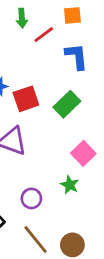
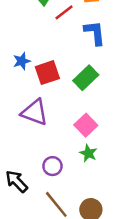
pink square: (83, 153) -> (86, 125), moved

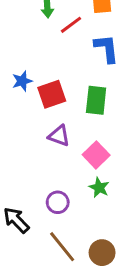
green rectangle: (86, 78) -> (96, 100), turned -40
purple triangle: (35, 112) -> (59, 136), moved, size x0.7

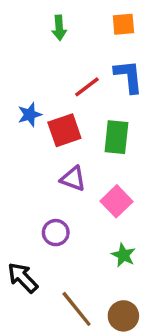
red line: (71, 25) -> (87, 87), moved
green star: (99, 188) -> (123, 255), moved
purple circle: (58, 202) -> (56, 233), moved

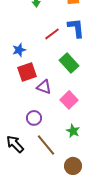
red square: (64, 130) -> (27, 72), moved
green rectangle: (116, 137) -> (69, 63), turned -48
brown line: (77, 309) -> (46, 145), moved

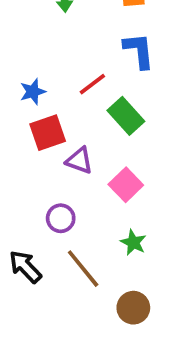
red line: (52, 34) -> (92, 84), moved

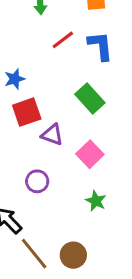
red line: (92, 84) -> (63, 40), moved
brown line: (83, 269) -> (34, 254), moved
brown circle: (133, 308) -> (73, 255), moved

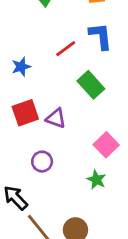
red line: (63, 40) -> (66, 49), moved
red square: (27, 112) -> (25, 113), moved
pink square: (90, 154) -> (106, 145), moved

